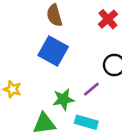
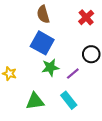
green star: (63, 99) -> (50, 67), moved
cyan rectangle: (86, 122) -> (69, 100), turned 36

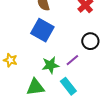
green star: (50, 67) -> (50, 65), moved

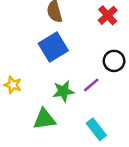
blue square: (42, 30) -> (53, 47), turned 30
cyan rectangle: (68, 86) -> (96, 129), moved

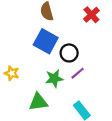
blue square: (53, 47) -> (46, 41), turned -30
black circle: (114, 61) -> (69, 53), moved

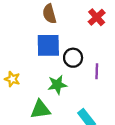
blue square: (46, 41) -> (48, 45), turned -30
purple line: (78, 73) -> (97, 71), moved, turned -48

